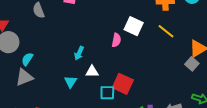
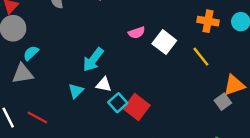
pink semicircle: (116, 40) -> (137, 33), moved, turned 48
cyan arrow: (79, 53) -> (93, 60), size x1.5
cyan square: (107, 93) -> (118, 103), moved, turned 35

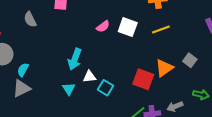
yellow line: (201, 57) -> (161, 30), turned -54
orange triangle: (234, 85) -> (164, 68), moved
red square: (137, 107) -> (143, 79), moved

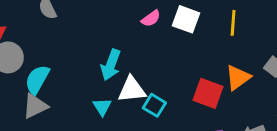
yellow line: (161, 30) -> (233, 23), turned -66
cyan semicircle: (23, 70) -> (37, 80), size x1.5
white triangle: (90, 77) -> (132, 90), size x1.5

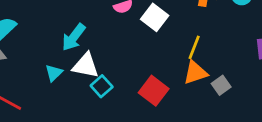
yellow line: (233, 23) -> (194, 47), moved
orange triangle: (238, 78) -> (195, 73), moved

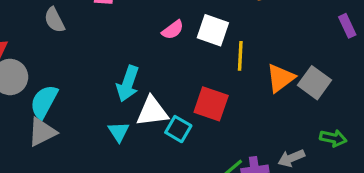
yellow line: (194, 47) -> (240, 56), moved
gray square: (221, 85) -> (314, 83), size x1.4
red square: (154, 91) -> (211, 104), moved

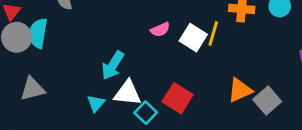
yellow line: (240, 56) -> (213, 33), moved
cyan semicircle: (44, 102) -> (38, 33), moved, turned -32

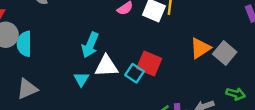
cyan semicircle: (38, 33) -> (24, 44), moved
gray triangle: (32, 89) -> (27, 89), moved
cyan square: (146, 113) -> (135, 73), moved

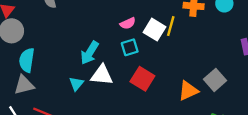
cyan semicircle: (24, 44) -> (27, 60), moved
orange triangle: (200, 48) -> (188, 91), moved
cyan square: (135, 73) -> (130, 47), moved, turned 30

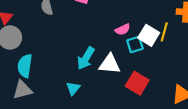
cyan square: (130, 47) -> (135, 44), moved
white triangle: (102, 75) -> (110, 64), moved

